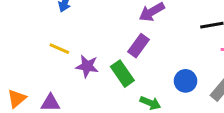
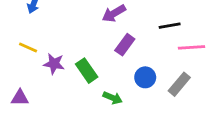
purple rectangle: (139, 46) -> (125, 45), moved

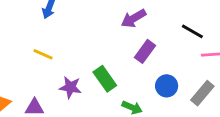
black line: (170, 26) -> (192, 31), turned 40
purple star: (54, 64) -> (70, 87), moved

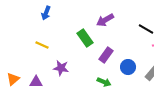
purple rectangle: (145, 51) -> (106, 55), moved
green rectangle: (105, 79) -> (85, 38), moved

